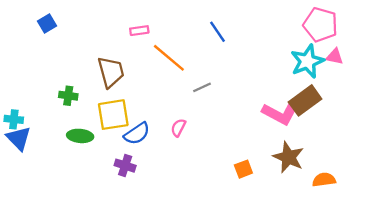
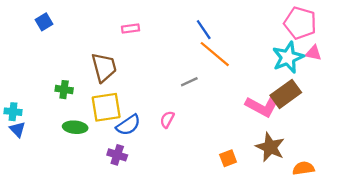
orange line: (169, 58) -> (215, 54), moved
blue triangle: (19, 138) -> (17, 129), size x0.7

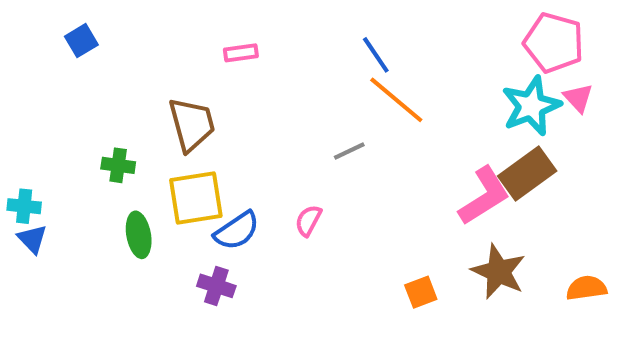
pink triangle: (313, 53) -> (578, 98), turned 35
pink L-shape: (262, 106) -> (484, 196), turned -60
green ellipse: (75, 127) -> (139, 235), turned 75
orange semicircle: (303, 168) -> (586, 288), moved

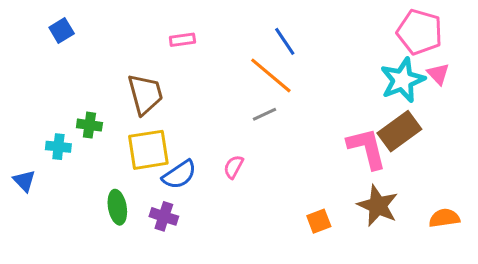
orange line: (396, 100) -> (271, 75), moved
pink L-shape: (484, 196) -> (367, 148), turned -72
cyan cross: (24, 206) -> (58, 147), moved
green ellipse: (139, 235) -> (117, 207), moved

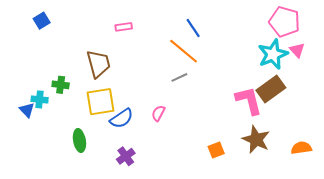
blue triangle: (24, 181) -> (27, 110), moved
purple cross: (164, 216) -> (126, 156), moved, turned 36

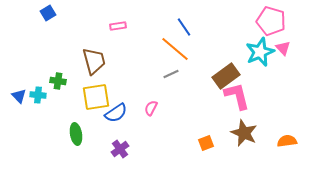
blue square: (42, 21) -> (48, 13), moved
brown rectangle: (271, 89) -> (226, 76), moved
blue triangle: (27, 110) -> (19, 96), moved

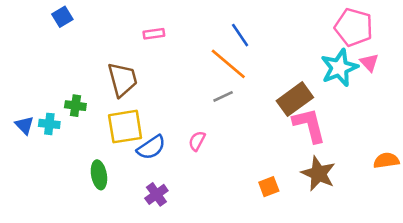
orange semicircle: (287, 141) -> (386, 160), moved

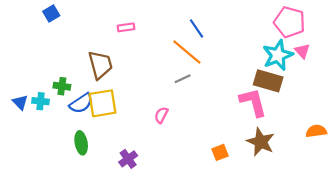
brown rectangle: (295, 99) -> (268, 81), moved, turned 52
blue semicircle: (151, 147) -> (81, 103), moved

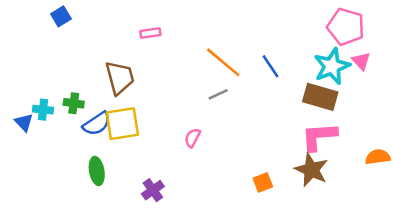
blue line: (197, 28) -> (270, 66), moved
cyan cross: (41, 101) -> (43, 110), moved
pink L-shape: (253, 102) -> (319, 136), moved, turned -80

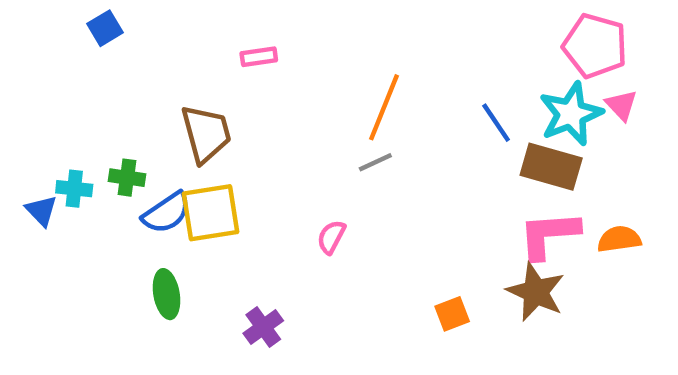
orange line: (223, 62) -> (384, 107), turned 72
blue line: (270, 66) -> (496, 123), moved
orange semicircle: (378, 157) -> (619, 239), moved

